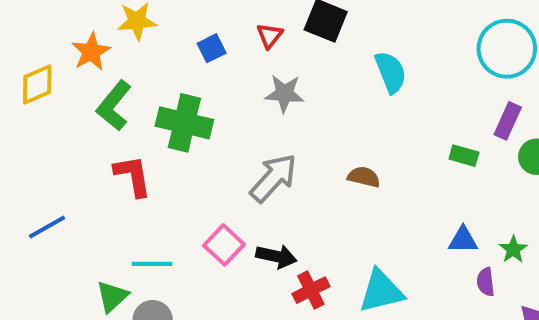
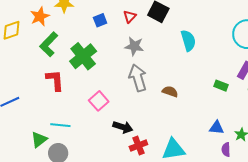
green cross: (184, 123) -> (83, 56), turned 32
gray arrow: (273, 178) -> (138, 78), moved, turned -64
pink square: (224, 245) -> (99, 101), moved

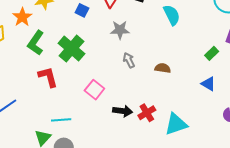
blue square: (100, 20) -> (82, 10), turned -32
gray arrow: (138, 78) -> (129, 60), size x0.6
green rectangle: (221, 86) -> (212, 53), turned -56
blue triangle: (217, 128) -> (208, 84), moved, turned 35
red cross: (138, 145) -> (147, 113), moved

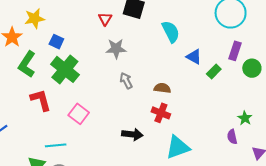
blue square: (82, 10) -> (56, 42), moved
blue triangle: (208, 84) -> (194, 57), moved
pink square: (94, 90) -> (79, 114), moved
black arrow: (123, 111) -> (132, 134), moved
red cross: (147, 113) -> (161, 113), moved, turned -36

